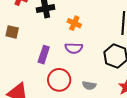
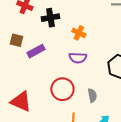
purple rectangle: (44, 55) -> (36, 51), moved, turned 42
gray semicircle: (89, 85) -> (92, 95), turned -112

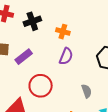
purple semicircle: (78, 58) -> (66, 56), turned -60
red circle: (62, 89) -> (41, 86), moved

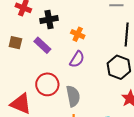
purple rectangle: (24, 57) -> (42, 45), moved, turned 72
gray semicircle: (87, 91) -> (73, 96), moved, size x1.5

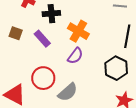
orange cross: (78, 34) -> (78, 31), size x1.5
gray semicircle: (73, 96) -> (68, 92), turned 55

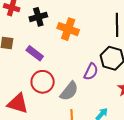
purple rectangle: (42, 39) -> (35, 53), moved
purple semicircle: (75, 56) -> (91, 72), moved

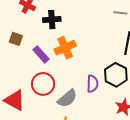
orange cross: (68, 29) -> (65, 48), moved, turned 35
purple semicircle: (91, 72) -> (93, 84), turned -36

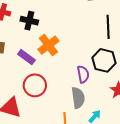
black cross: (52, 20) -> (29, 21), turned 30
gray semicircle: (67, 98) -> (78, 98), moved, turned -45

